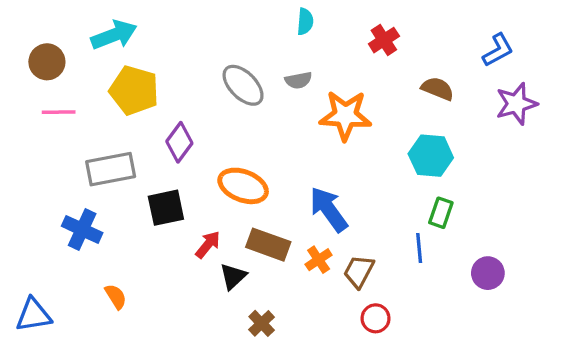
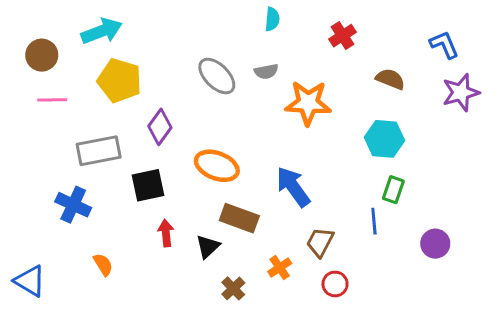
blue L-shape: (498, 50) -> (444, 45), turned -84
red arrow: (208, 245) -> (166, 233), moved, turned -45
orange cross: (319, 260) -> (280, 268), moved
blue triangle: (34, 315) -> (30, 281), turned 40

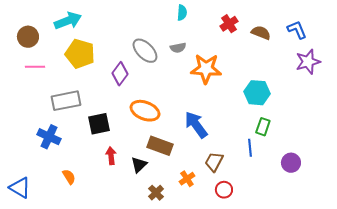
brown semicircle: (390, 79) -> (261, 33), moved
purple diamond: (160, 127) -> (120, 74), moved

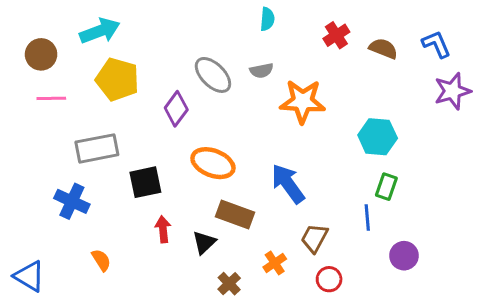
purple circle: (291, 163) -> (404, 256), moved

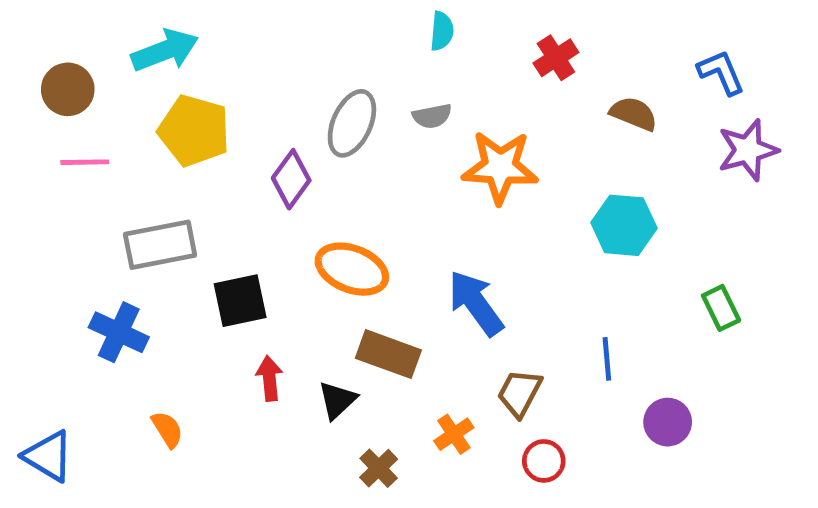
brown semicircle: (383, 48) -> (634, 114), moved
gray ellipse: (213, 75) -> (352, 123), turned 69
green rectangle: (386, 187) -> (721, 308), moved, turned -45

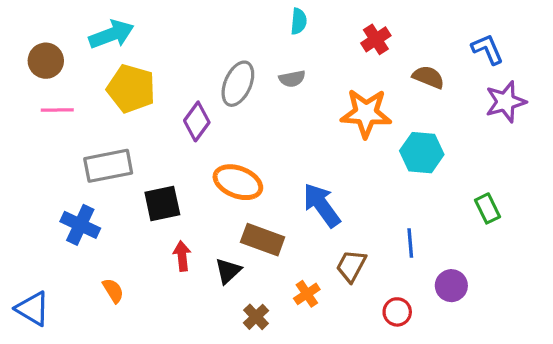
orange star: (500, 167) -> (366, 113), moved
red circle: (544, 461) -> (397, 312), moved

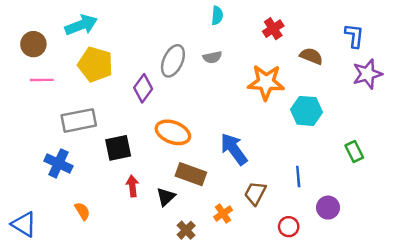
blue L-shape: (487, 49) -> (354, 36), turned 30

